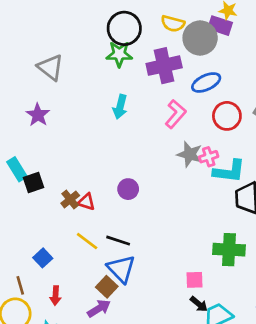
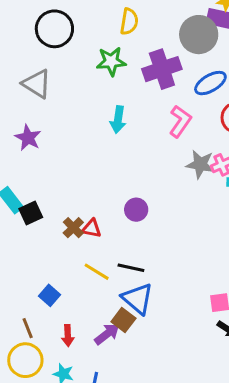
yellow semicircle: (173, 24) -> (129, 22), moved, turned -90
black circle: (124, 28) -> (54, 29), moved
purple arrow: (99, 308) -> (107, 334), moved

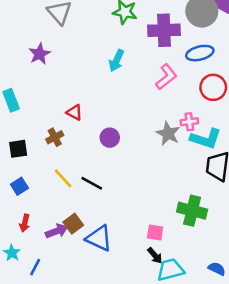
gray star: (200, 164) -> (168, 133), moved
black square: (31, 213) -> (18, 149), moved
red triangle: (92, 228) -> (74, 112), moved
blue triangle: (138, 299) -> (99, 238), moved, turned -32

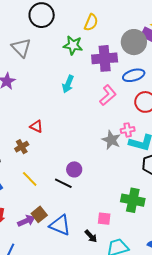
purple circle: (110, 138) -> (74, 169), moved
black line: (92, 183) -> (63, 183), moved
black arrow: (155, 256) -> (91, 236), moved

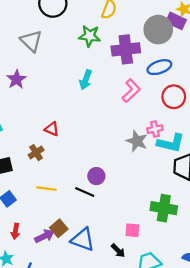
yellow line: (30, 179) -> (46, 189), turned -36

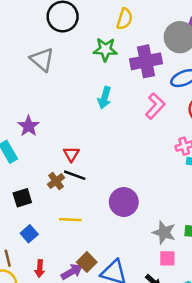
purple star: (17, 79) -> (29, 126), moved
red triangle: (52, 129) -> (71, 154), turned 42
gray star: (137, 141) -> (164, 232), moved
purple circle: (96, 176) -> (124, 202), size x1.5
black line: (85, 192) -> (75, 175), moved

